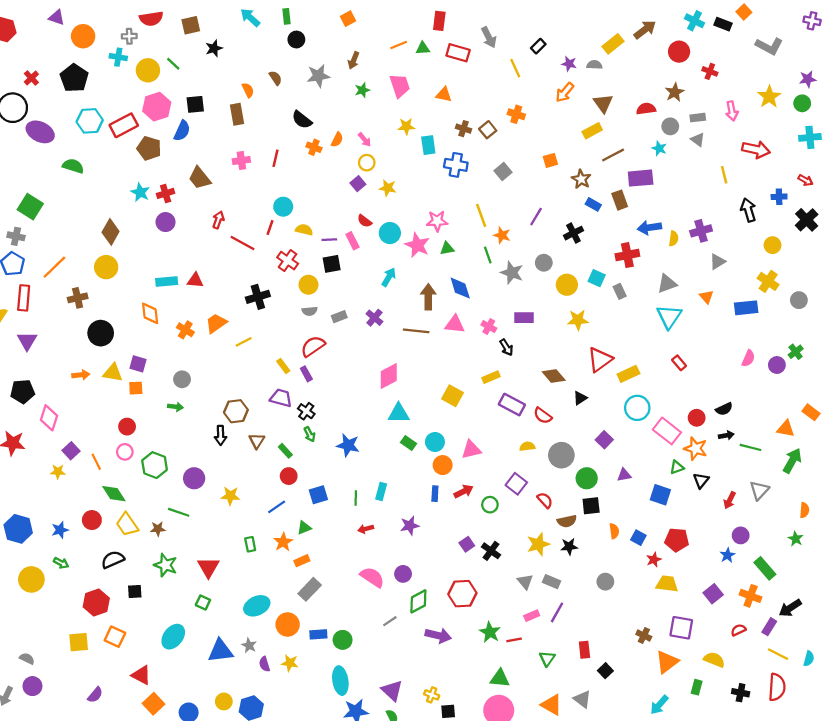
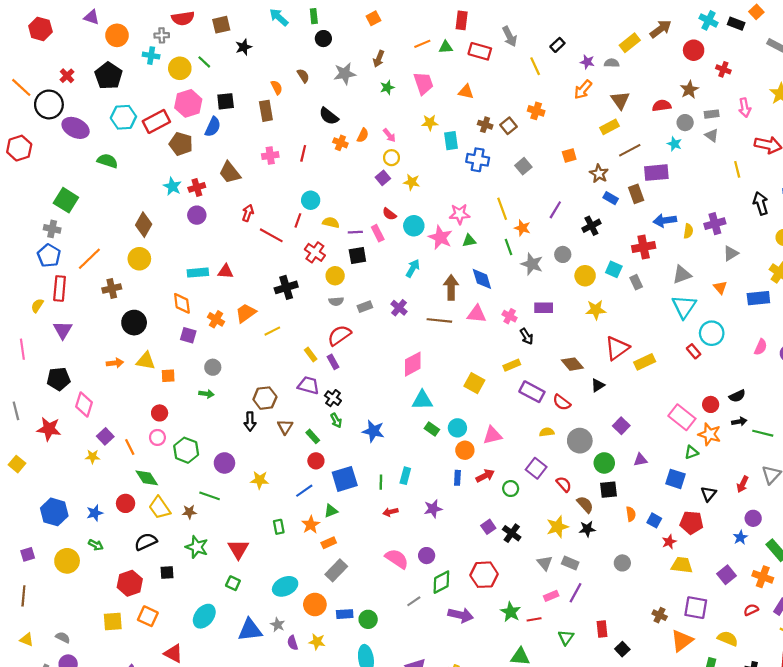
purple square: (138, 364) -> (188, 335), moved
cyan circle: (637, 408) -> (712, 333), moved
black triangle: (701, 480) -> (708, 494), moved
blue square: (318, 495) -> (345, 479), size x1.4
brown semicircle: (567, 521) -> (585, 504), turned -120

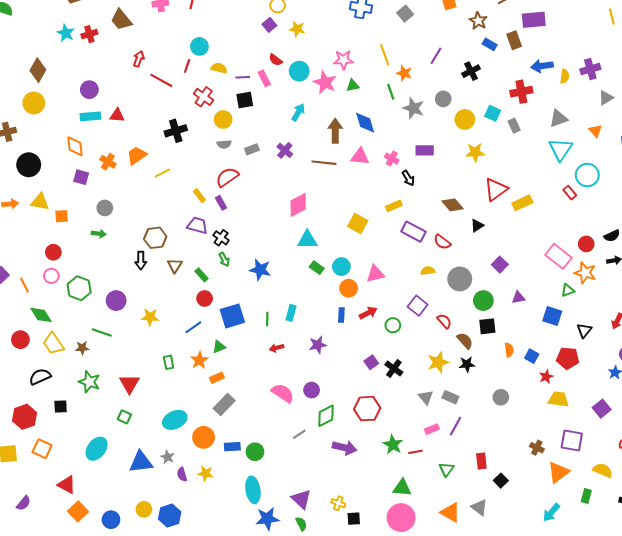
purple circle: (197, 215) -> (89, 90), moved

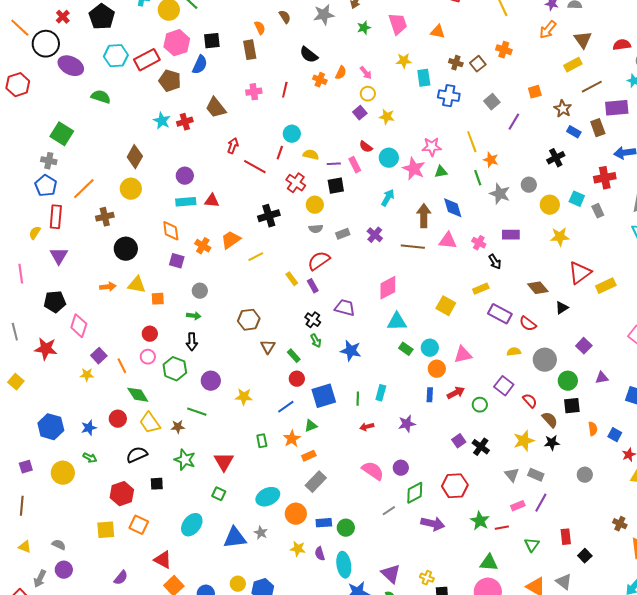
purple line: (436, 56) -> (514, 122), moved
purple trapezoid: (197, 225) -> (345, 308), moved
black arrow: (141, 260) -> (192, 342), moved
purple semicircle: (182, 474) -> (320, 554), moved

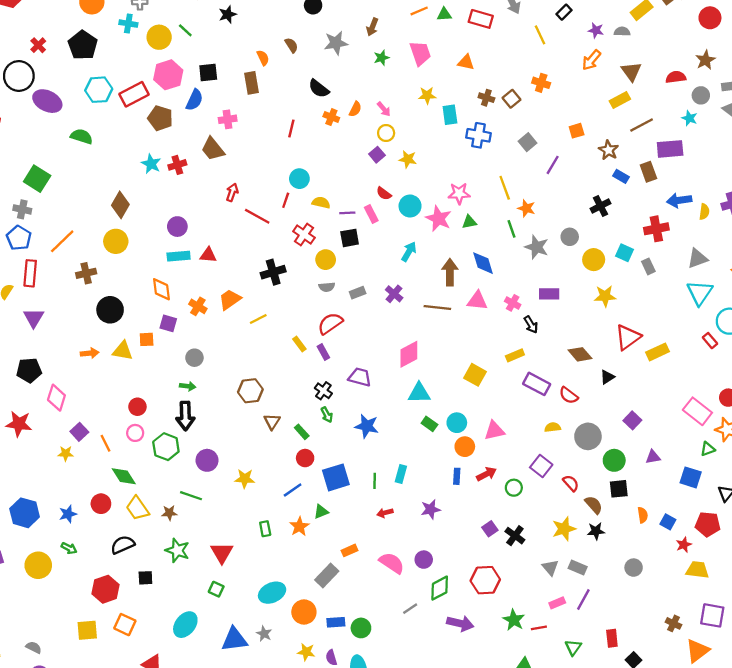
pink cross: (254, 92) -> (228, 119), moved
orange square: (158, 299) -> (147, 339), moved
black arrow: (192, 342) -> (185, 416), size x1.4
orange rectangle: (309, 456) -> (350, 550), moved

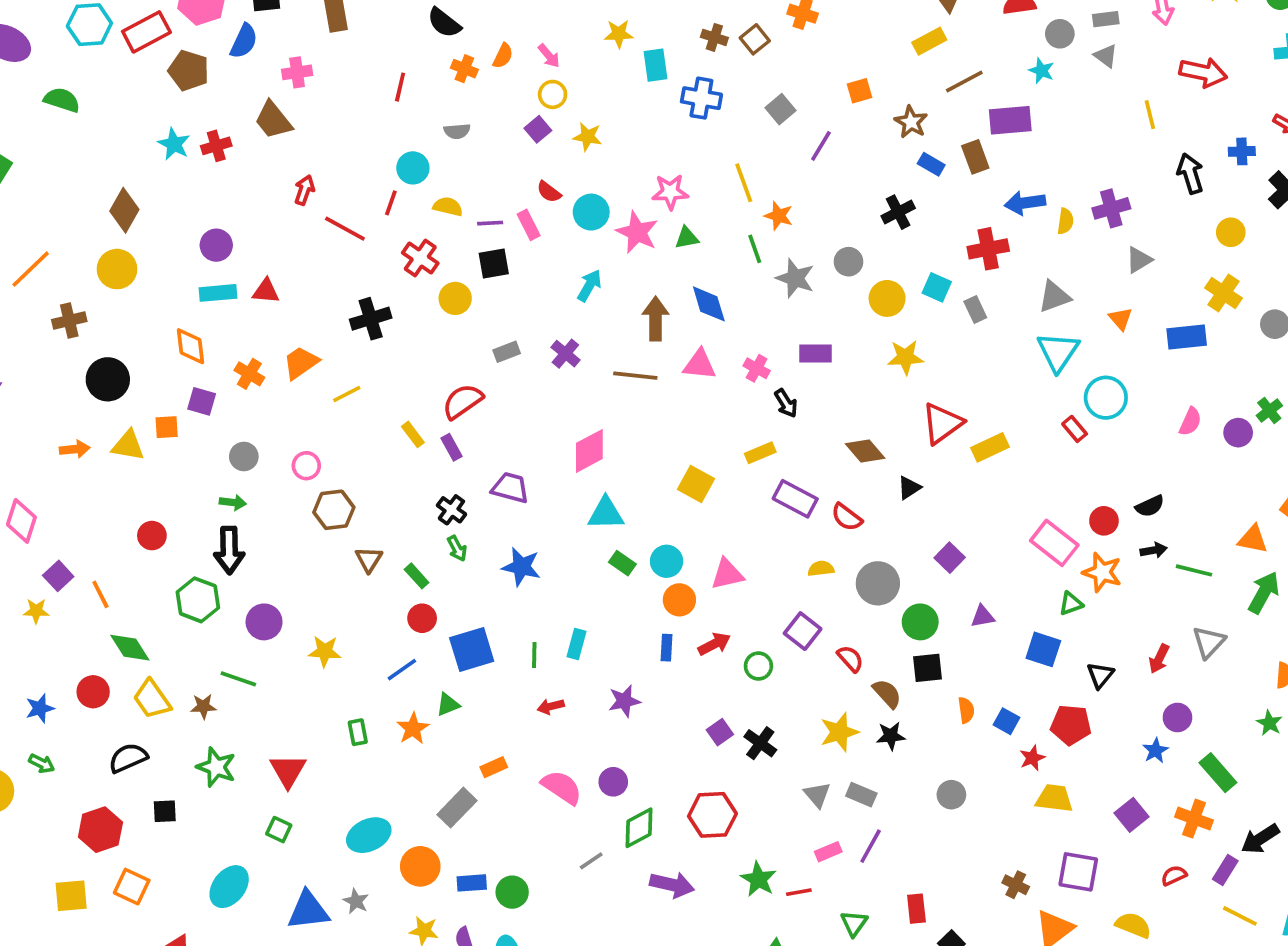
gray semicircle: (327, 287) -> (457, 131), moved
pink circle: (135, 433) -> (306, 466), moved

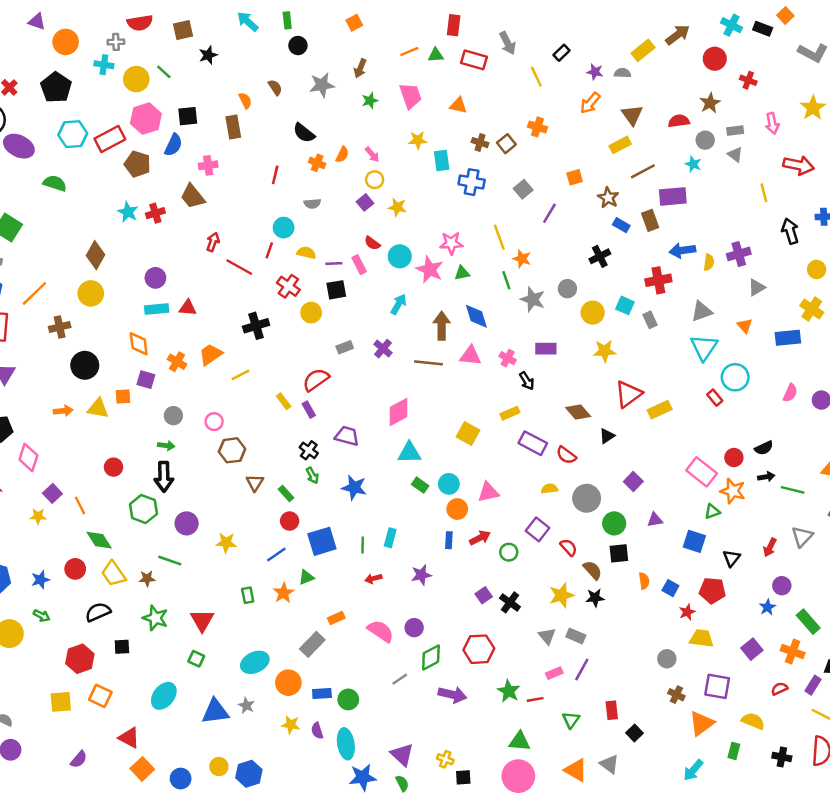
gray circle: (951, 795) -> (667, 659), moved

